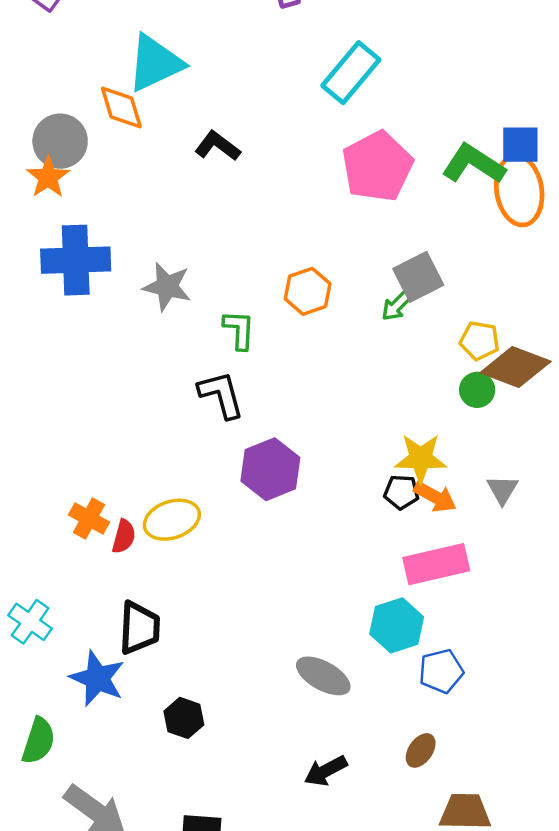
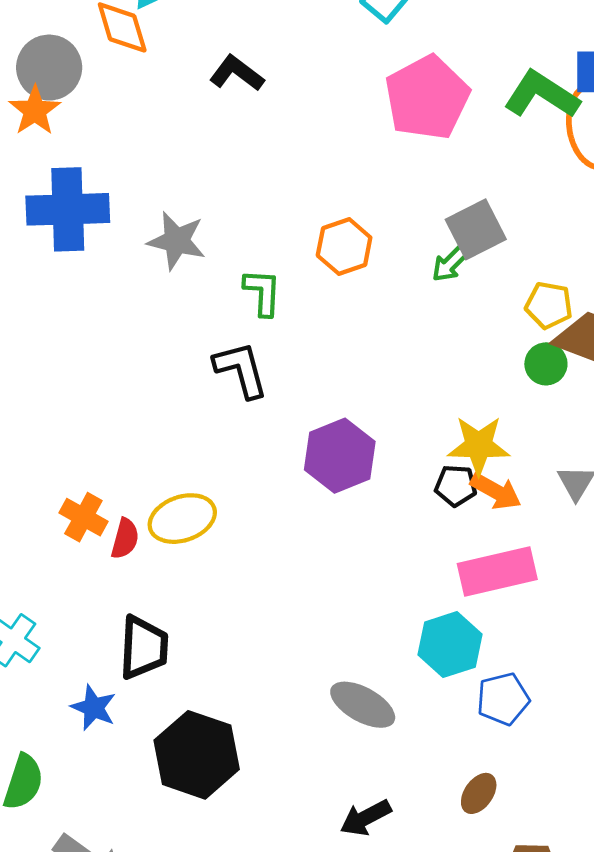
purple hexagon: (270, 469) -> (340, 456), moved
blue star: (97, 678) -> (94, 708), size x0.7
black hexagon: (184, 718) -> (197, 755), size x1.8

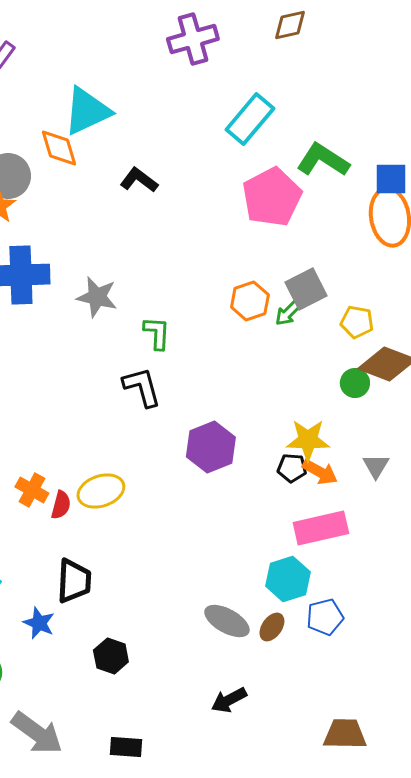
green L-shape: (542, 95) -> (323, 160), moved
orange hexagon: (344, 247) -> (250, 301), moved
yellow pentagon: (549, 305) -> (357, 322), moved
black hexagon: (197, 755) -> (111, 656), size x0.6
brown ellipse: (479, 793) -> (272, 627), moved

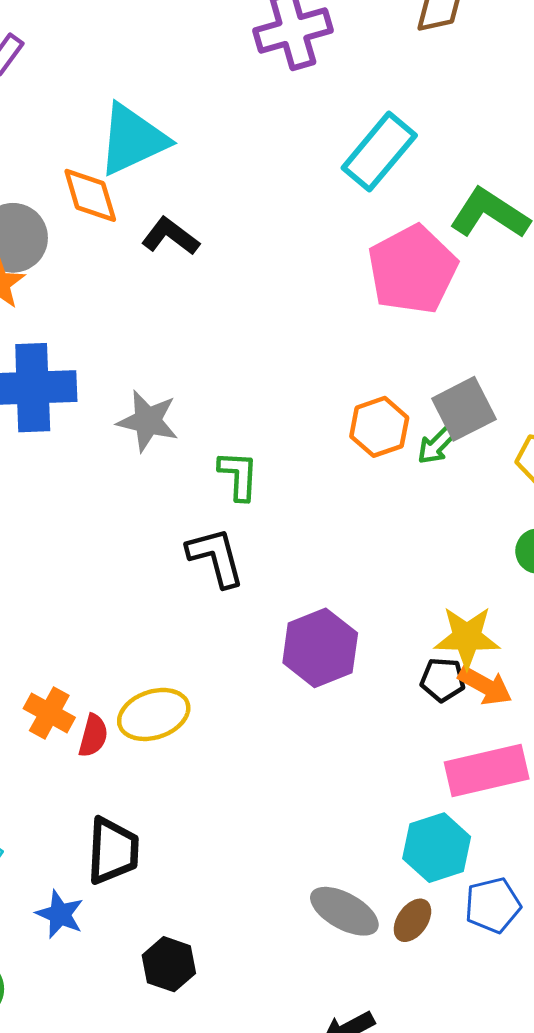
black L-shape: (139, 180) -> (170, 236), moved

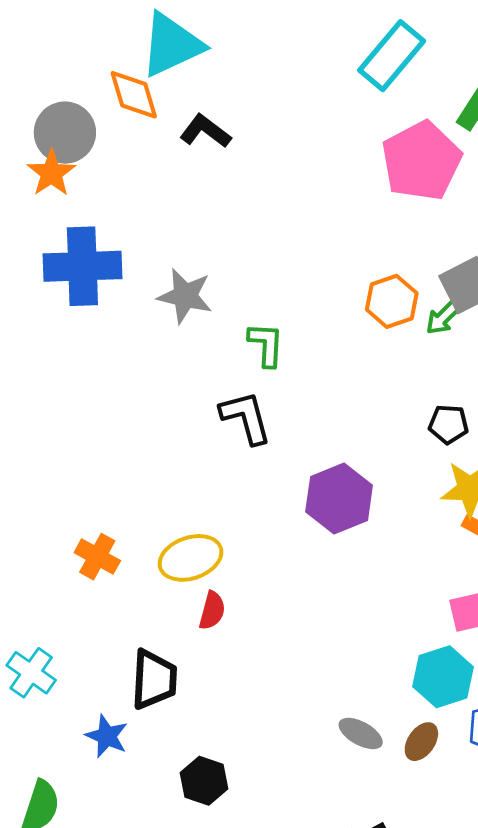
black pentagon: (443, 680) -> (448, 424), moved
red semicircle: (93, 736) -> (212, 611), moved
gray ellipse: (344, 911) -> (361, 733), size x0.7

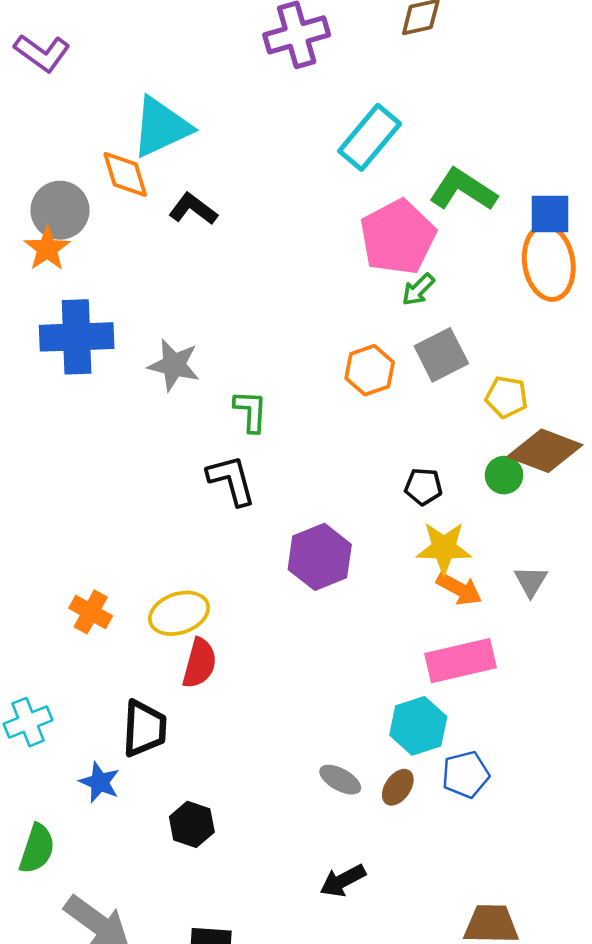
green arrow: (443, 318) -> (418, 290), moved
red semicircle: (212, 611) -> (199, 663), size x1.4
cyan cross: (31, 673) -> (28, 722), turned 33

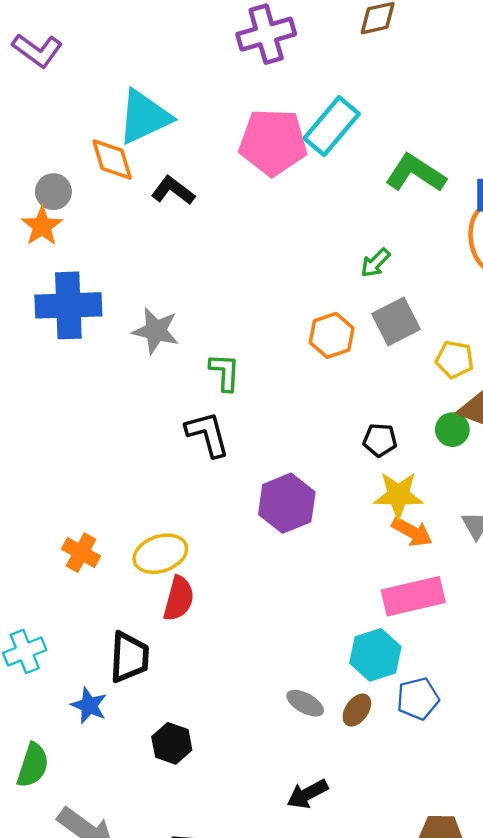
gray circle: (60, 210) -> (53, 192), size x0.7
pink pentagon: (398, 237) -> (273, 142), moved, turned 30

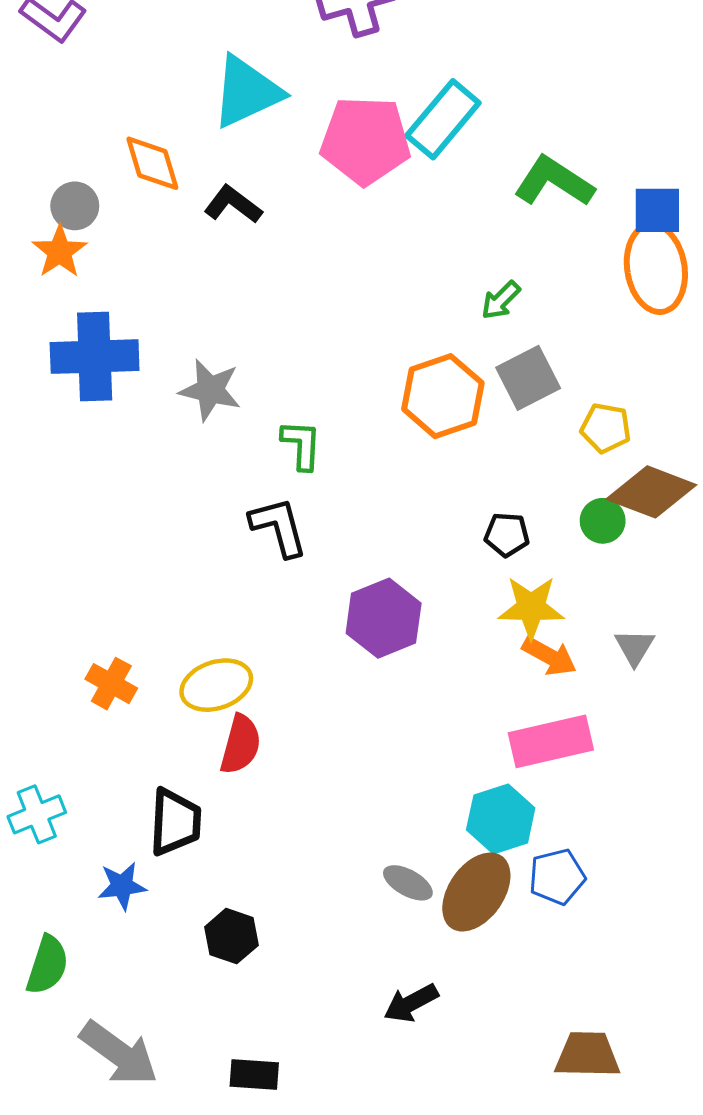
cyan triangle: (144, 117) -> (247, 92), moved
orange hexagon: (332, 335) -> (443, 396), size x1.4
blue star: (89, 705) -> (122, 886), turned -30
brown ellipse: (357, 710) -> (476, 892), size x1.8

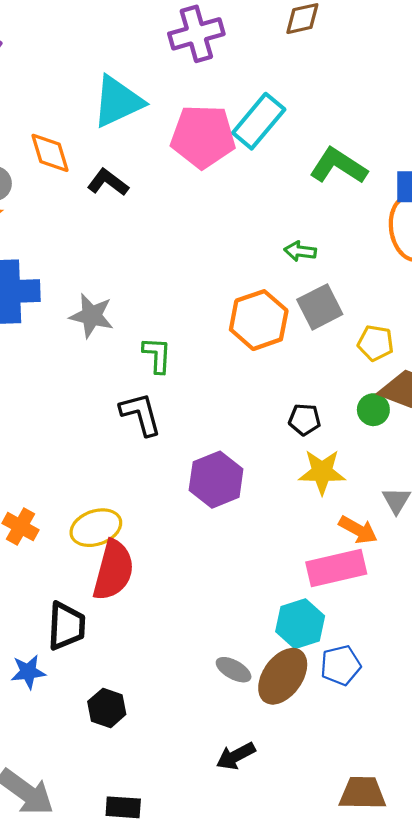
green arrow: (501, 300) -> (300, 251), turned 52
orange arrow: (549, 656) -> (358, 530), moved
red semicircle: (241, 744) -> (113, 570), size x1.4

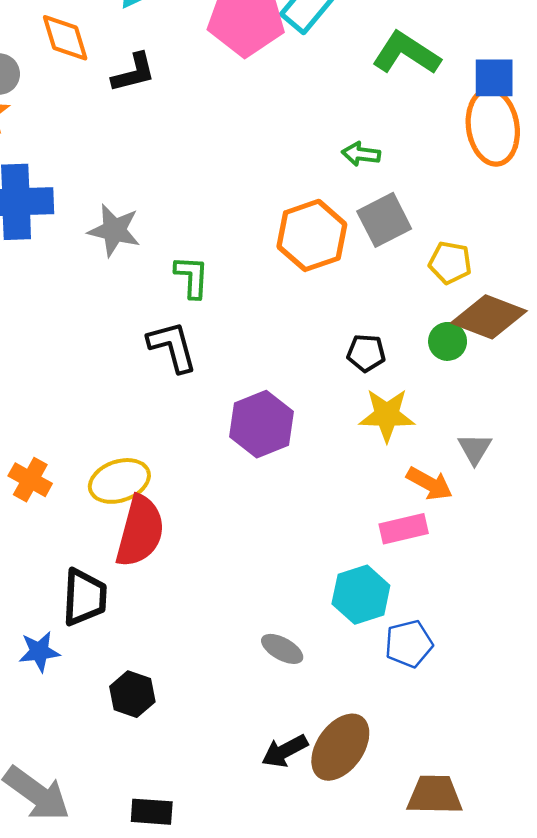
black L-shape: (108, 182) -> (134, 73), turned 129
pink rectangle: (336, 568) -> (404, 529), size x0.7
brown ellipse: (283, 676) -> (340, 747), moved

